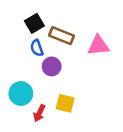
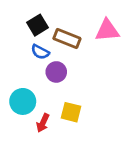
pink triangle: (98, 46) -> (107, 30), moved
blue semicircle: (37, 48) -> (40, 52), turned -42

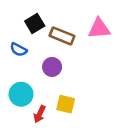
blue semicircle: (40, 52) -> (19, 50), moved

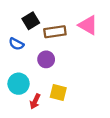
pink triangle: (99, 28) -> (88, 25), turned 35
brown rectangle: (62, 36) -> (55, 32), turned -30

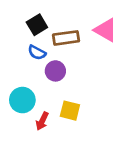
blue semicircle: (16, 44) -> (37, 52), moved

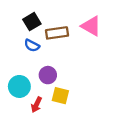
purple circle: (55, 71) -> (48, 75), moved

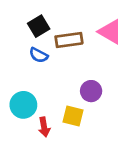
purple circle: (48, 75) -> (91, 91), moved
red arrow: (36, 105) -> (44, 127), turned -35

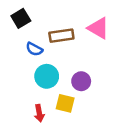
black square: (39, 26) -> (21, 18), moved
cyan circle: (23, 105) -> (47, 76), moved

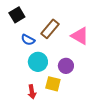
pink triangle: (98, 28) -> (80, 36), moved
brown rectangle: (61, 36) -> (50, 29), turned -42

